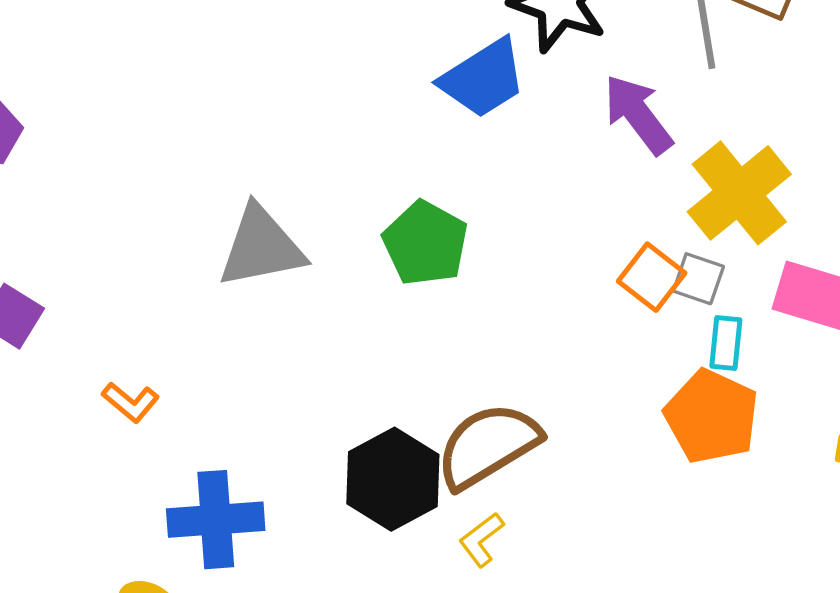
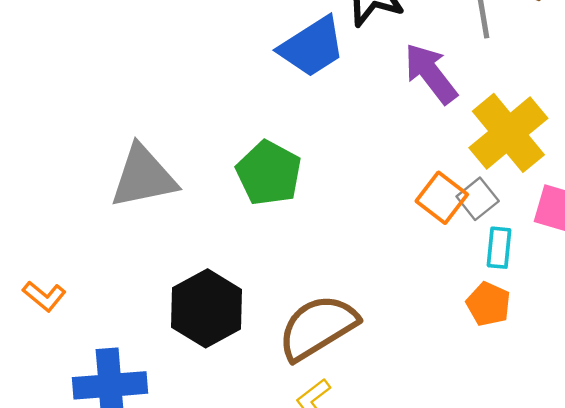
gray square: (698, 279) -> (478, 199), turned 33
orange pentagon: (712, 417) -> (488, 304), size x0.6
black hexagon: (393, 479) -> (207, 308), moved

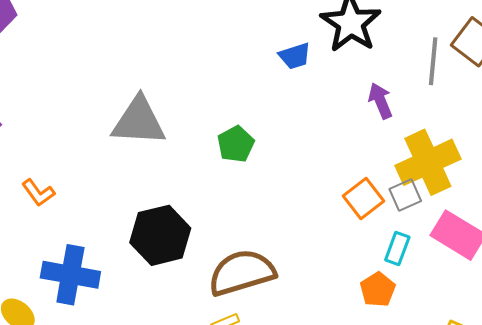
blue trapezoid: (312, 47) -> (295, 56), size x0.6
purple arrow: (431, 73) -> (380, 101), size x0.7
green pentagon: (269, 173) -> (236, 144), size x0.7
gray square: (478, 199) -> (405, 195), moved

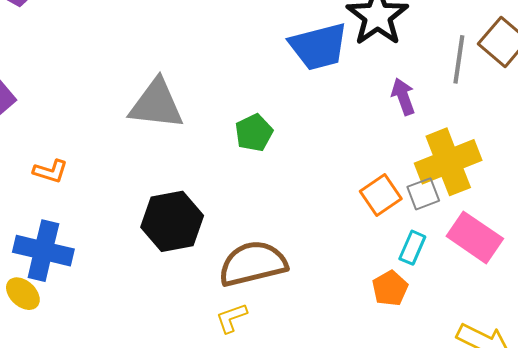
blue trapezoid: (295, 56) -> (319, 46), size x1.8
orange L-shape: (38, 193) -> (50, 171), turned -40
blue cross: (70, 275) -> (43, 251), moved

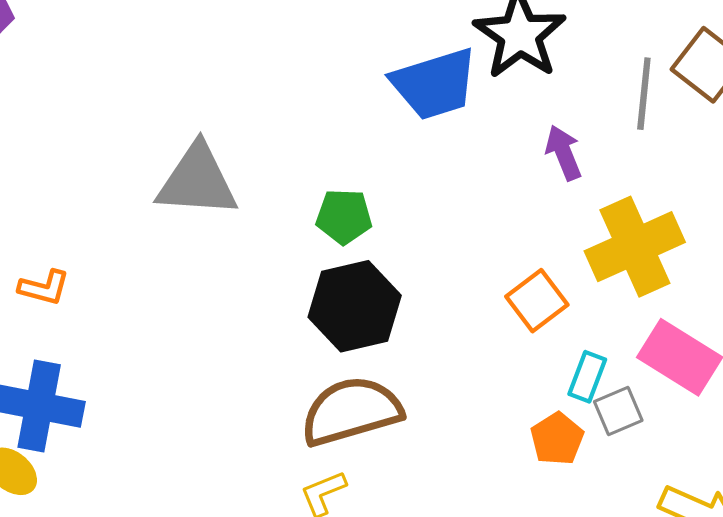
green pentagon: (254, 133) -> (344, 217), turned 30
gray square: (423, 194) -> (618, 411), moved
black hexagon: (172, 221) -> (355, 306), moved

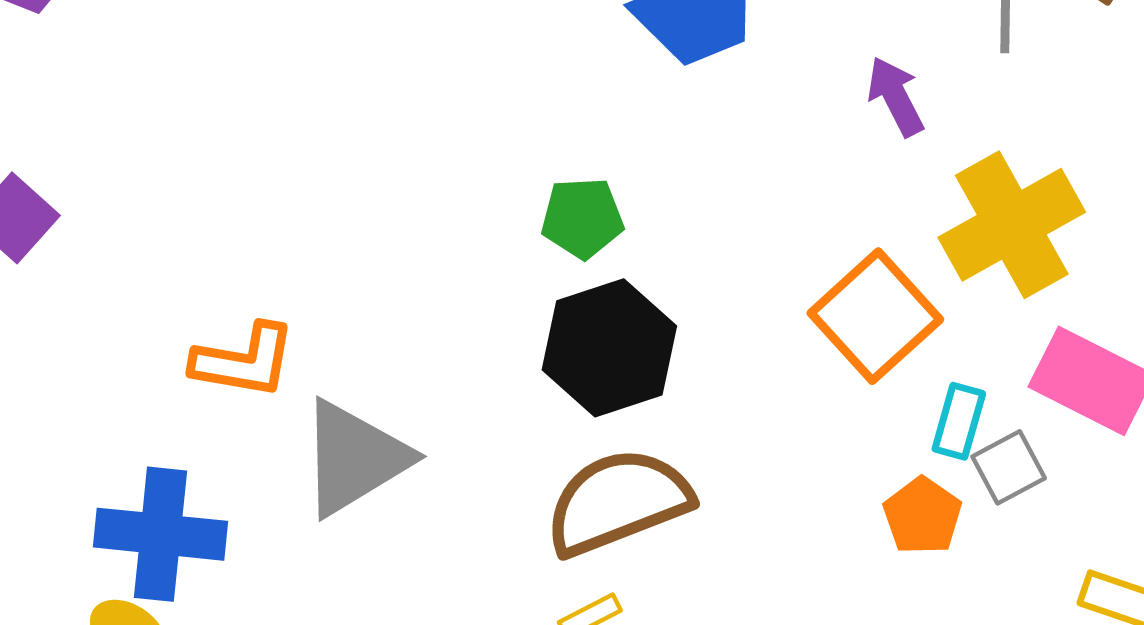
gray triangle: (197, 181) -> (354, 458), moved, turned -30
orange L-shape: (44, 288) -> (244, 361), moved, size x1.4
orange square: (537, 301) -> (875, 316), size x1.4

